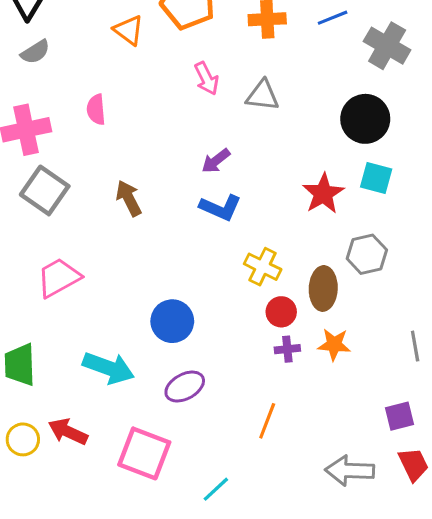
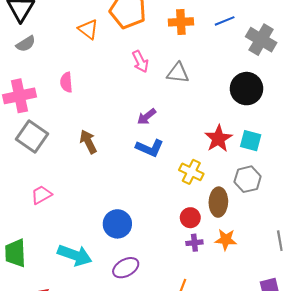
cyan square: (376, 178) -> (251, 141), moved
yellow cross: (263, 267) -> (191, 172), moved
pink trapezoid: (59, 278) -> (41, 195), size x0.7

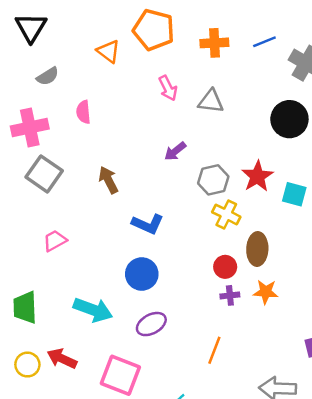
gray semicircle: (26, 44) -> (48, 76), moved
cyan square: (251, 141) -> (294, 194), moved
blue L-shape: (150, 148) -> (148, 224), moved
gray hexagon: (248, 179) -> (213, 180), moved

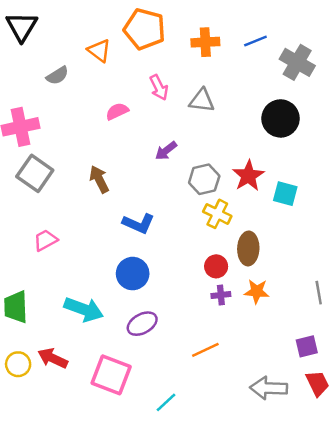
gray semicircle: (48, 76) -> (57, 76), moved
pink semicircle: (83, 112) -> (117, 111), moved, turned 70
orange line: (214, 350) -> (205, 350), turned 44

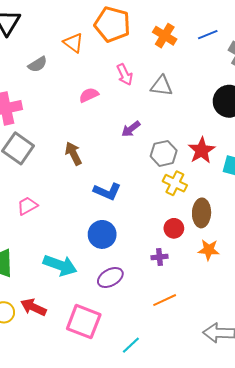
orange cross: (205, 42) -> (165, 36), turned 35
purple cross: (221, 295) -> (160, 257), moved

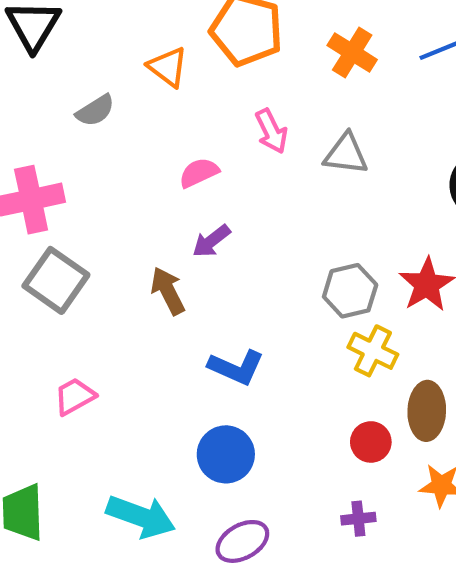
purple arrow: (131, 129) -> (211, 241), moved
purple cross: (160, 257) -> (358, 519), moved

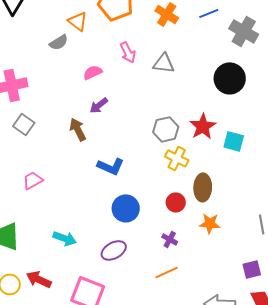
gray semicircle: (95, 111) -> (59, 42), moved
gray square: (56, 280) -> (24, 124), size x0.7
blue circle: (226, 454) -> (126, 208), moved
cyan arrow: (141, 517) -> (65, 238), size x0.7
purple cross: (358, 519) -> (170, 239), turned 35

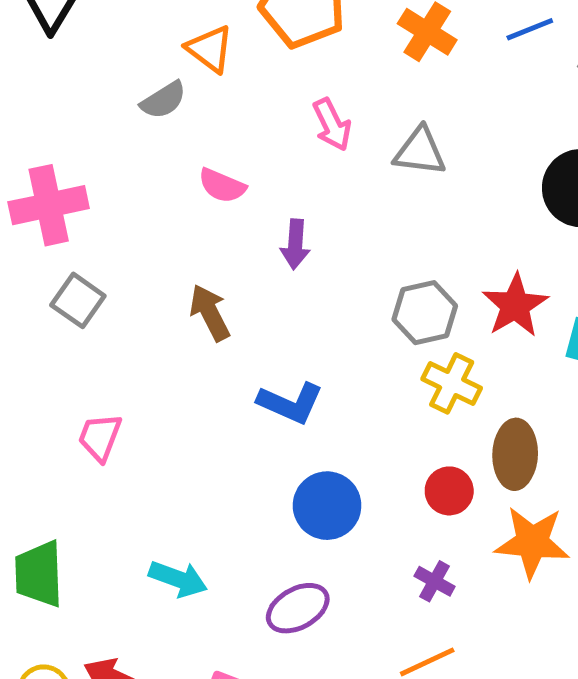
pink semicircle: (93, 72) -> (222, 186), moved, turned -132
purple arrow: (99, 105) -> (295, 244), moved, turned -48
pink trapezoid: (33, 180) -> (100, 437), turned -40
orange star: (210, 223) -> (532, 542), size x1.4

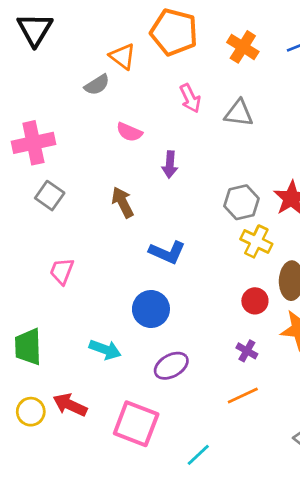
blue circle: (327, 506) -> (151, 309), moved

